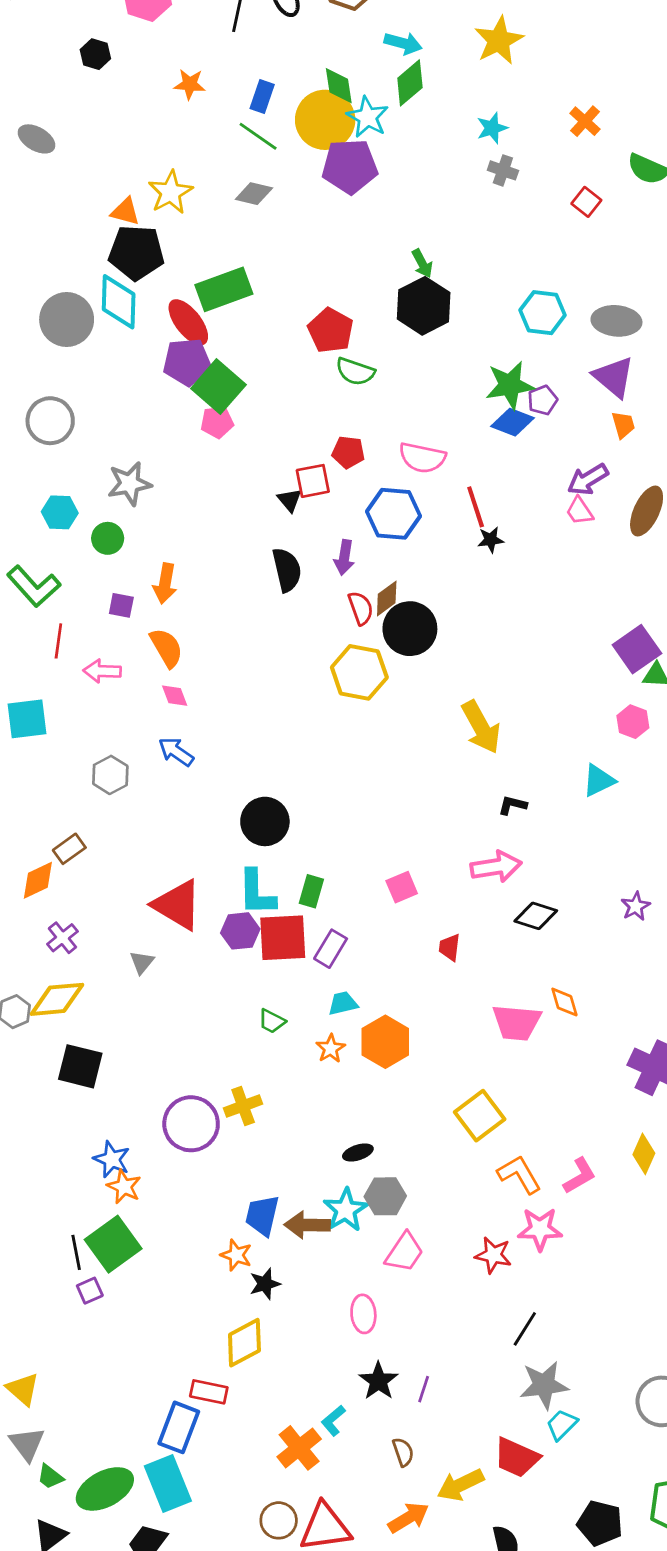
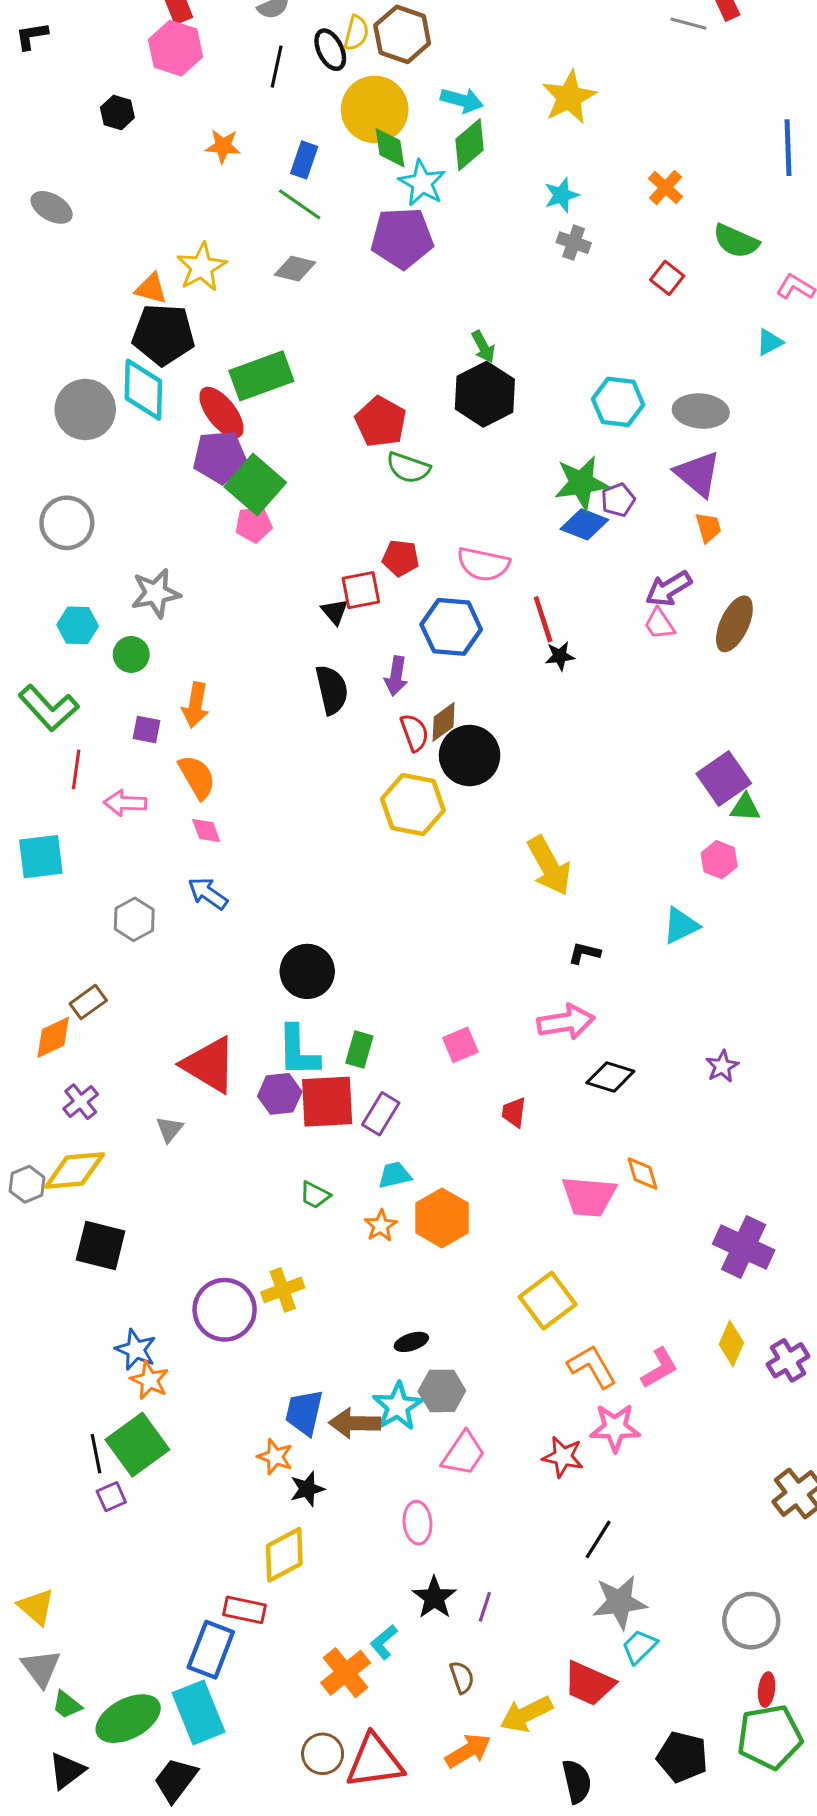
yellow circle: (325, 120) -> (375, 109), moved

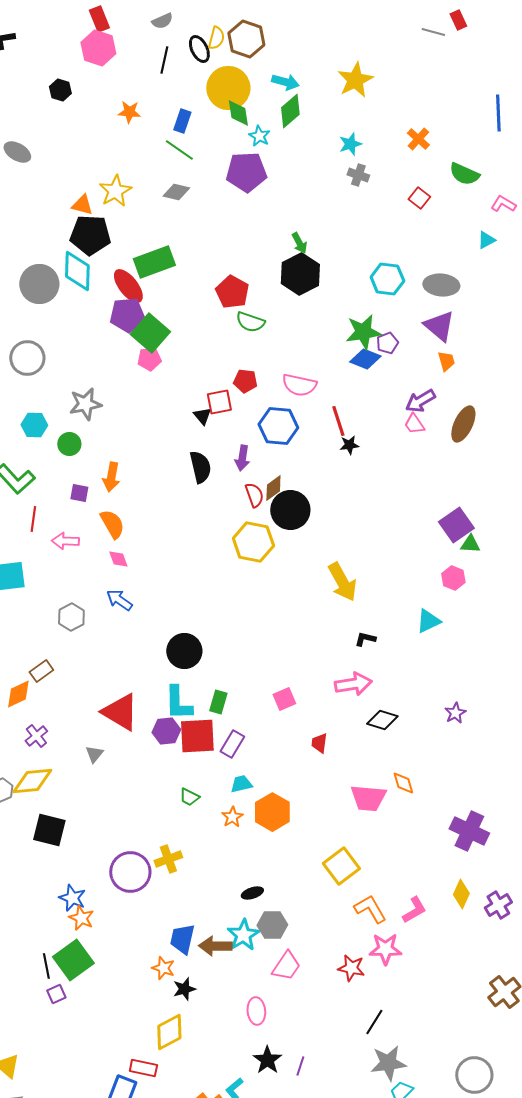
cyan star: (422, 183) -> (259, 136), size x0.7

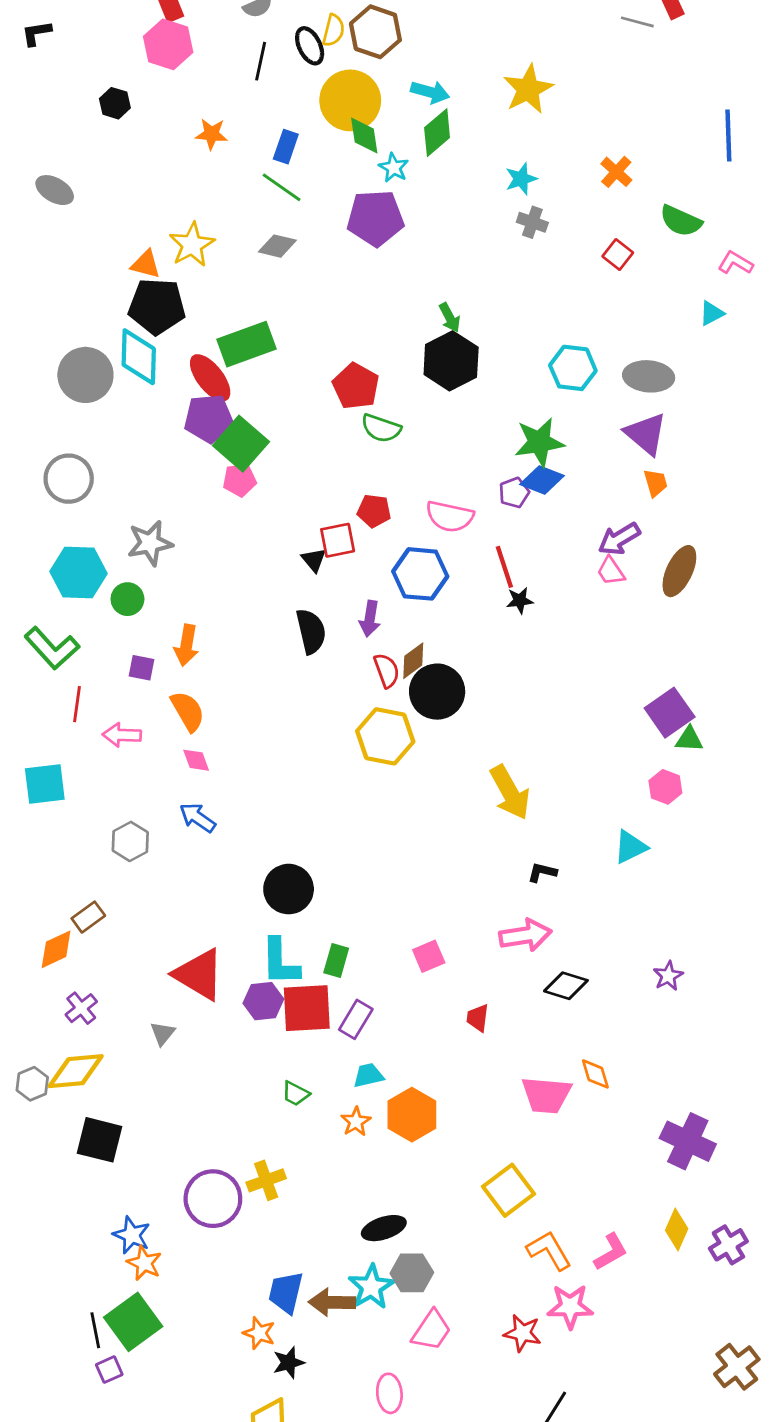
purple pentagon: (387, 343) -> (514, 493), moved
cyan hexagon: (34, 425) -> (78, 572), size x1.5
black ellipse: (252, 893) -> (384, 1228), size x1.4

